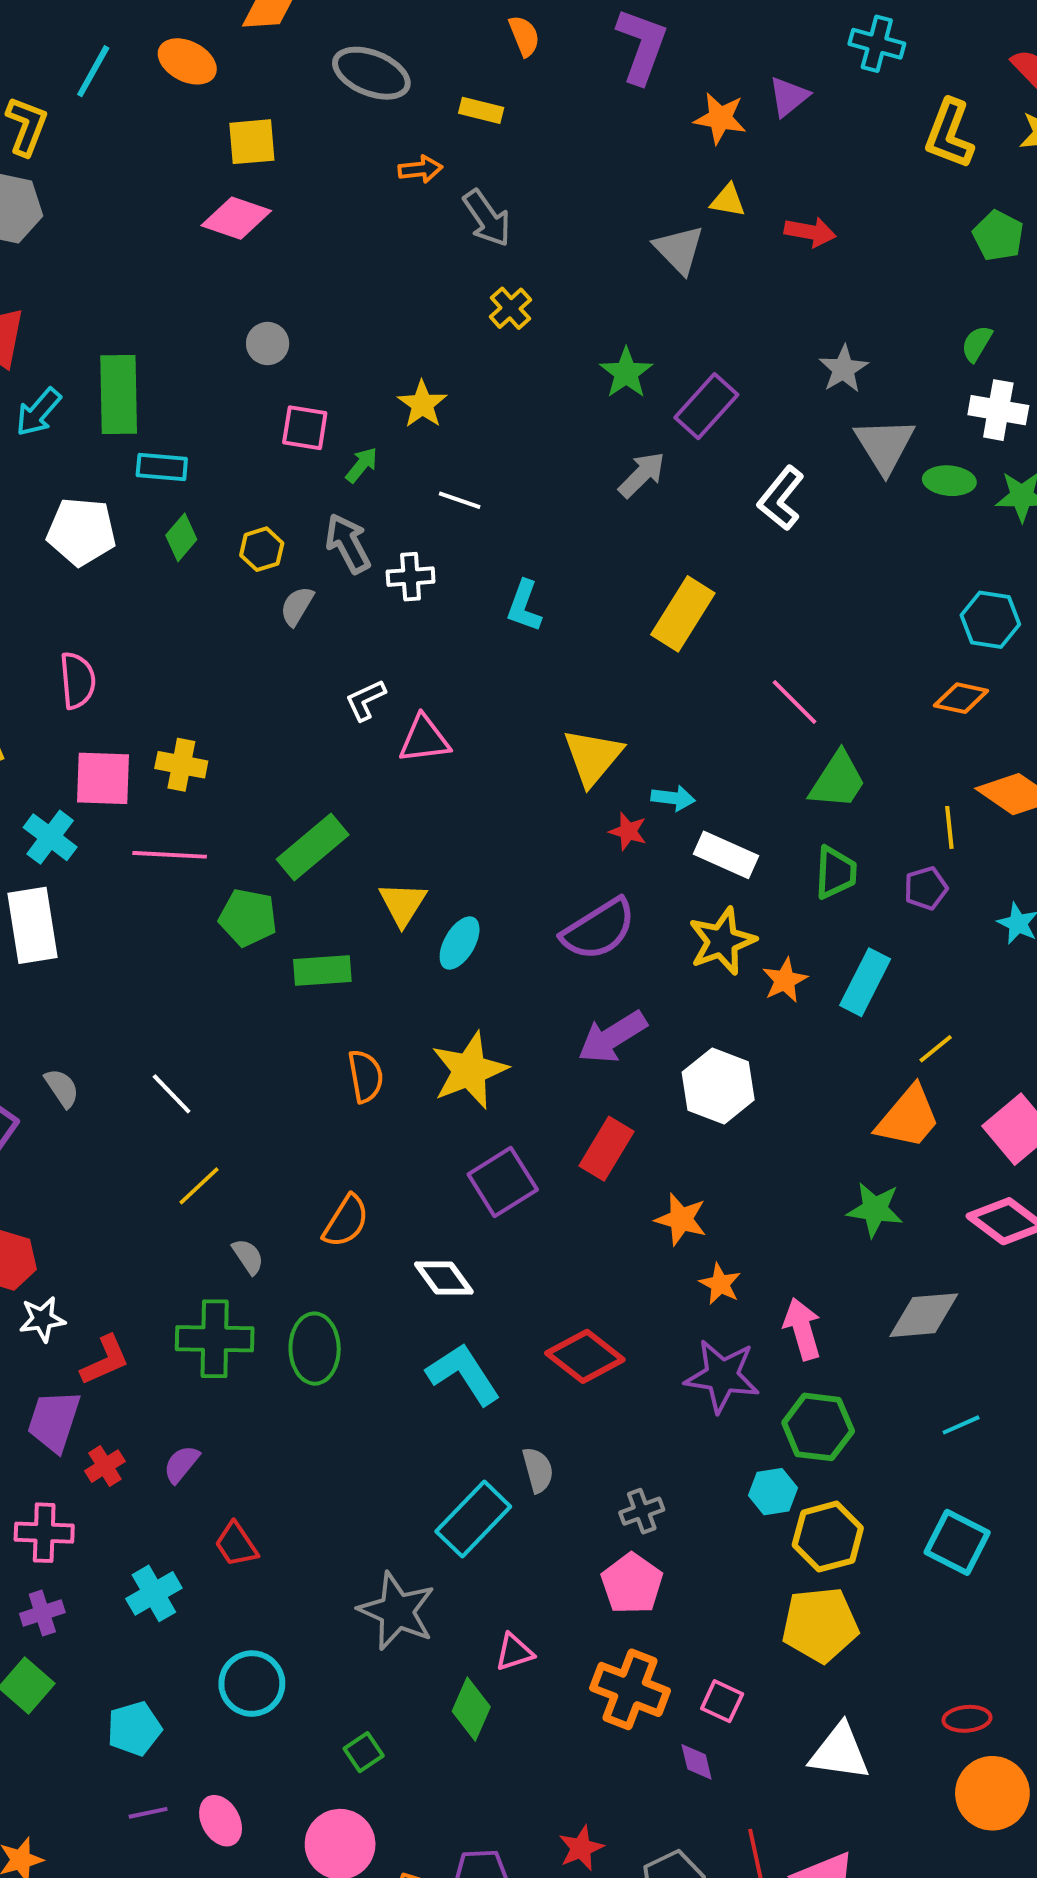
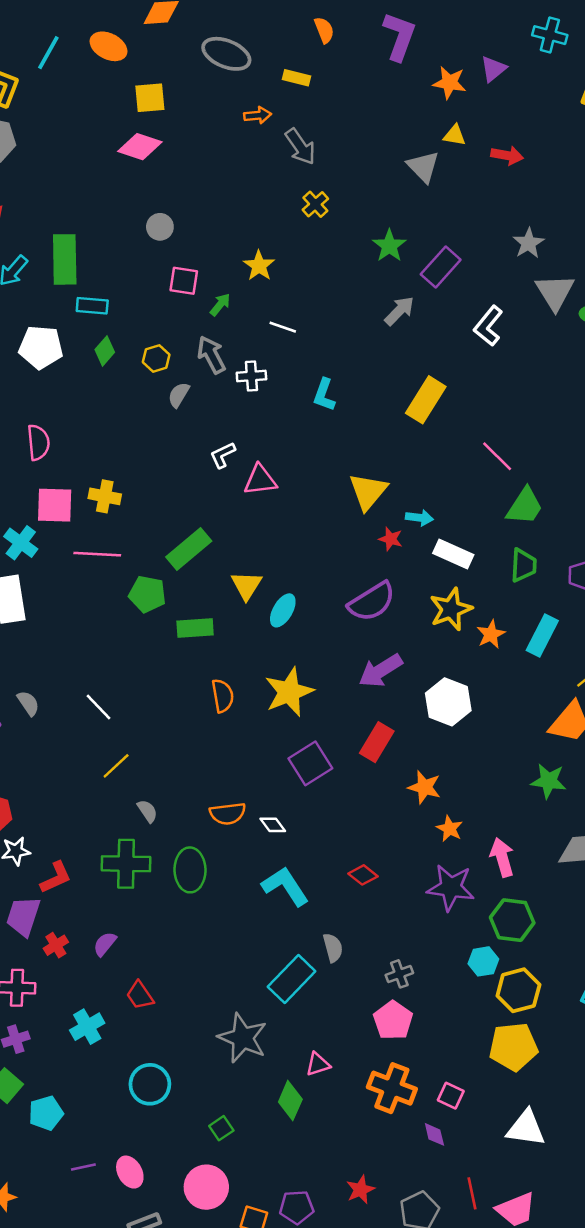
orange semicircle: (346, 1221) -> (228, 814), moved, turned 51
white diamond: (444, 1278) -> (273, 825), size x0.7
red diamond: (585, 1356) -> (363, 875), size x0.6
cyan pentagon: (134, 1729) -> (46, 1113), moved

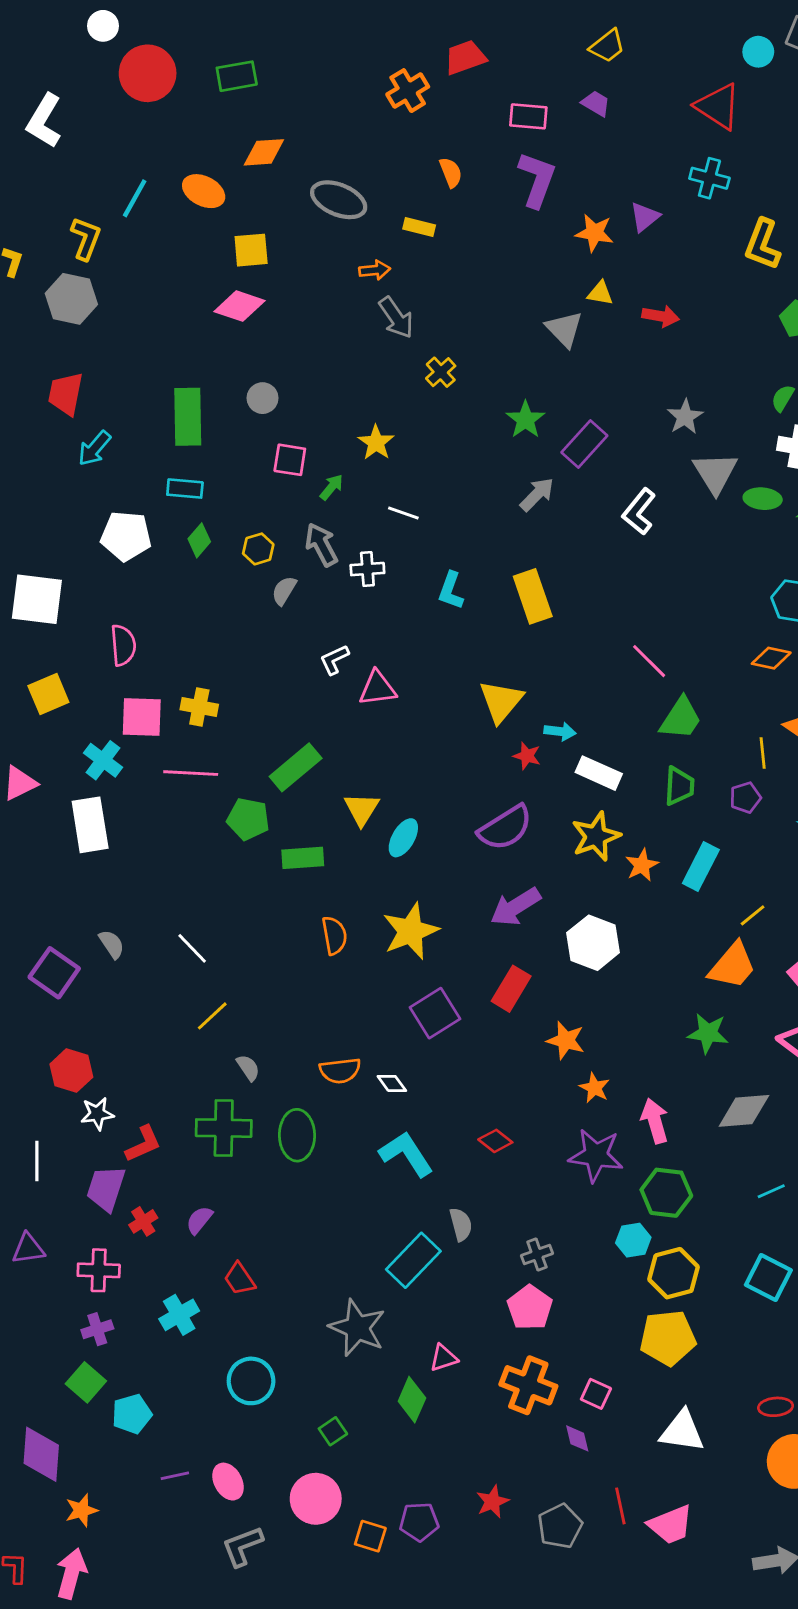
gray arrow: (300, 147) -> (396, 318), moved
green rectangle: (65, 259) -> (188, 417), moved
yellow rectangle: (426, 400) -> (533, 596), moved, turned -51

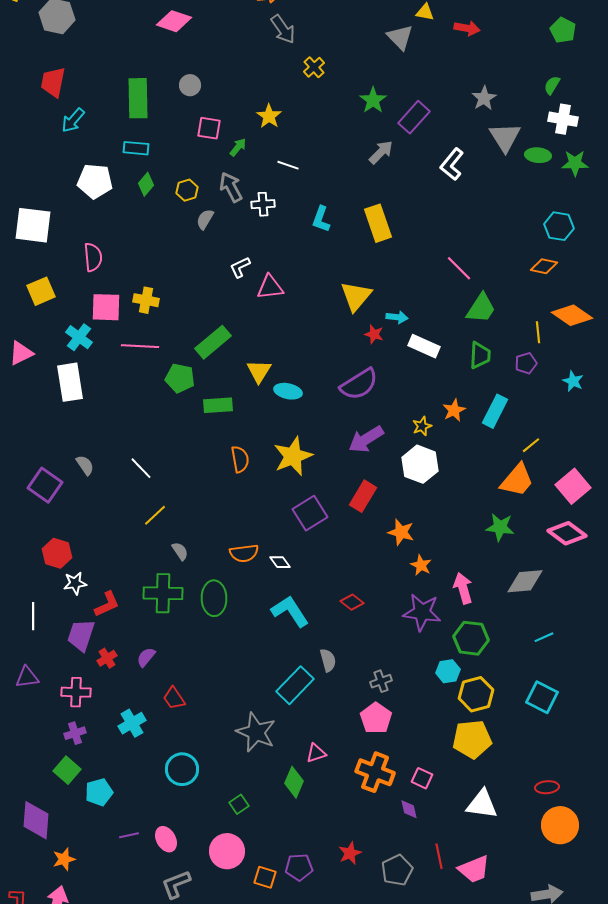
yellow star: (596, 836) -> (422, 426), moved, size x0.6
cyan ellipse: (403, 838) -> (288, 391), turned 72

